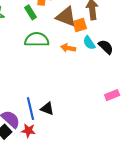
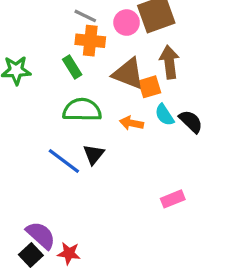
pink rectangle: (112, 95) -> (173, 199), moved
blue line: (31, 109) -> (64, 161), moved, turned -40
black triangle: (47, 109) -> (94, 154), moved, turned 48

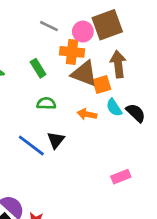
orange cross: (90, 41) -> (72, 52), moved
green semicircle: (82, 110) -> (46, 103), size x0.6

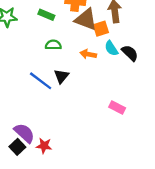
green rectangle: (38, 68) -> (46, 15), turned -35
pink rectangle: (121, 177) -> (117, 107), turned 49

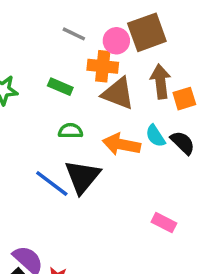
orange square: (101, 29) -> (184, 99), moved
orange arrow: (88, 54) -> (121, 144), size x1.5
black triangle: (61, 76) -> (82, 177), size x1.6

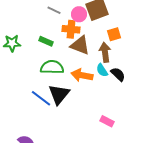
brown arrow: (161, 82) -> (105, 52), moved
orange square: (184, 99) -> (114, 34), moved
green semicircle: (71, 131) -> (52, 67), size x1.6

